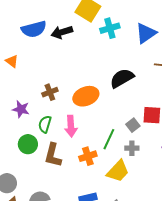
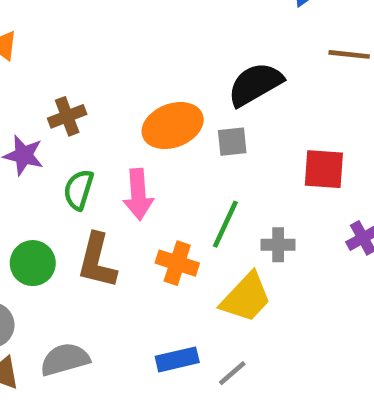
brown cross: (50, 92) -> (67, 116), moved
gray square: (133, 125) -> (232, 142), moved, turned 32
green circle: (28, 144) -> (33, 263), moved
orange cross: (88, 156) -> (177, 263), turned 36

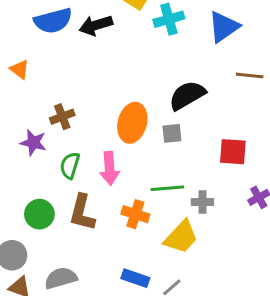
orange ellipse: (173, 126) -> (132, 123), turned -54
green line: (225, 224) -> (167, 188), turned 60
blue rectangle: (177, 359) -> (135, 278), turned 32

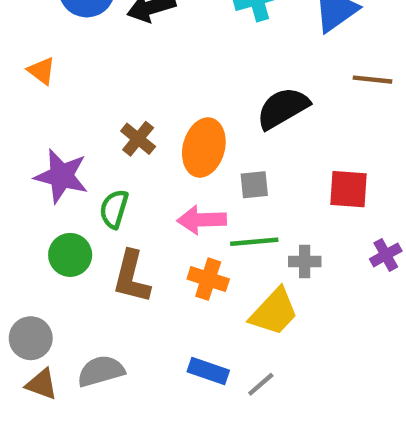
brown cross: (62, 117) -> (138, 139), moved, turned -30
gray square: (172, 133) -> (254, 185), moved
purple star: (33, 143) -> (61, 176), size x1.4
pink arrow: (109, 168) -> (202, 220), moved, turned 92
green circle: (39, 214) -> (70, 255), moved

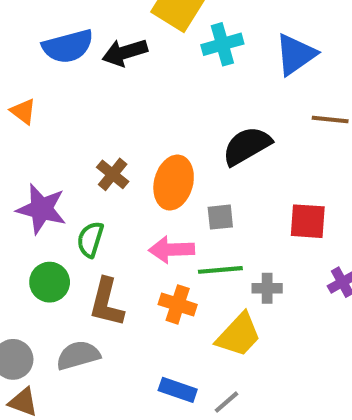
gray semicircle: (101, 371) -> (78, 355), moved

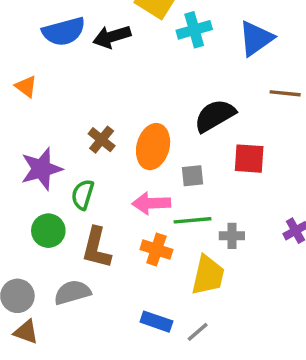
purple star: (41, 209) -> (41, 169), turned -30
red square: (308, 221) -> (249, 159), moved
yellow trapezoid: (239, 335) -> (208, 275), turned -30

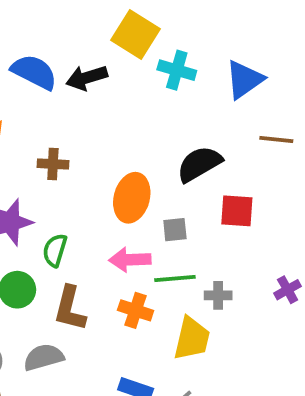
cyan cross: (194, 30) -> (177, 70), turned 32
blue semicircle: (64, 32) -> (34, 72), turned -138
brown cross: (102, 140) -> (53, 164), moved, turned -36

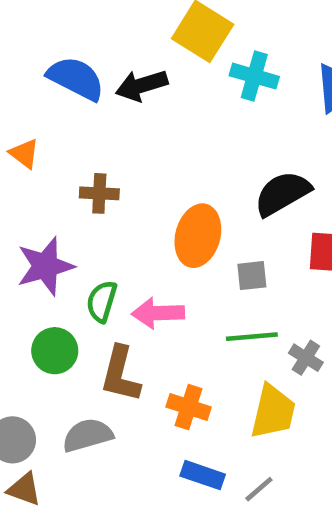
pink arrow: (130, 260) -> (158, 313), moved
gray cross: (218, 295) -> (306, 358), turned 32
orange cross: (136, 310) -> (189, 407), moved

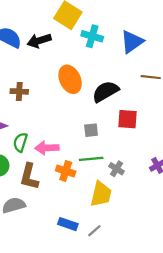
orange ellipse: (198, 236) -> (70, 79), moved, turned -40
orange cross: (189, 407) -> (66, 171), moved

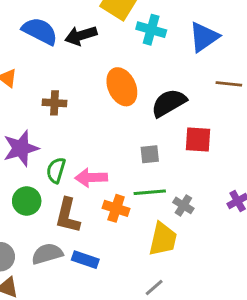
blue rectangle: (68, 224) -> (85, 260), moved

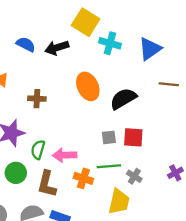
blue semicircle: (40, 31) -> (26, 44), size x0.7
red square: (198, 139) -> (133, 137), moved

